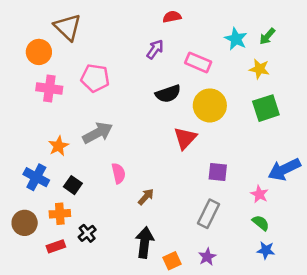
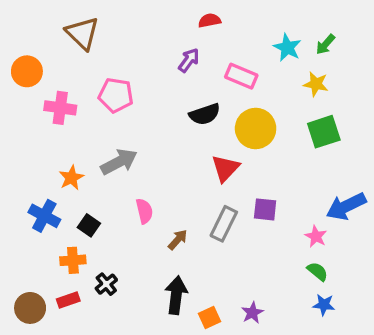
orange circle: (39, 52) -> (27, 71), moved
gray rectangle: (209, 214) -> (224, 224), moved
brown circle: (25, 223) -> (30, 308), moved

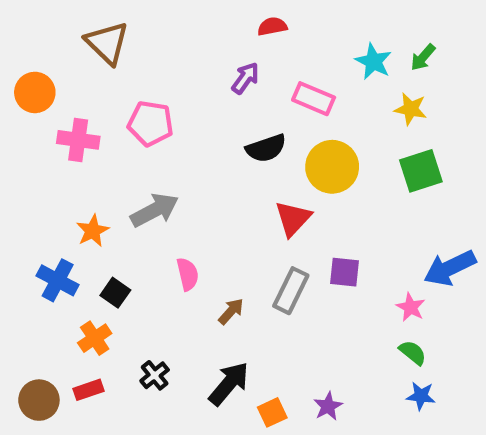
orange cross: (73, 260) -> (95, 338), turned -30
black cross: (106, 284) -> (155, 375), moved
black arrow: (176, 295) -> (229, 384), turned 33

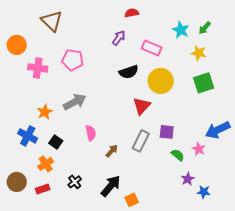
green semicircle: (413, 353) -> (178, 155), moved
brown circle: (39, 400) -> (17, 182), moved
purple star: (328, 406) -> (188, 179), moved

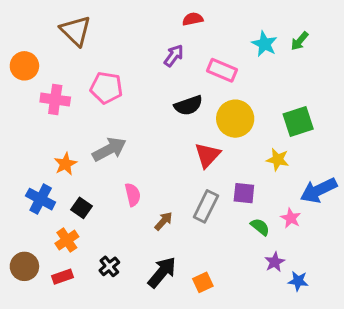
yellow star: (199, 53) -> (278, 160), moved
orange square: (132, 200) -> (203, 282), moved

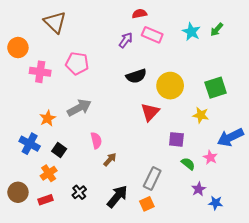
pink rectangle: (222, 70) -> (152, 35), moved
gray rectangle: (206, 206) -> (152, 179), moved
brown arrow: (163, 221) -> (110, 160), moved

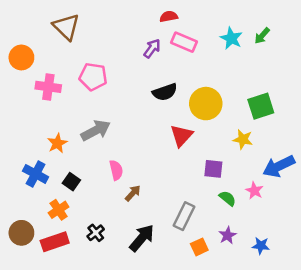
purple star: (199, 189) -> (228, 235), moved
red rectangle: (45, 200) -> (55, 242), size x1.5
orange square: (147, 204) -> (199, 247), moved

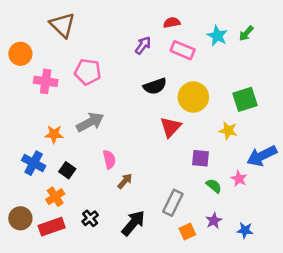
red semicircle: (169, 17) -> (172, 23), moved
pink rectangle: (184, 42) -> (183, 50), moved
orange star: (57, 143) -> (54, 134), turned 30

